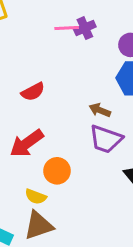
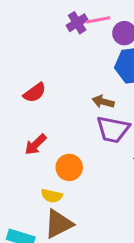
pink line: (67, 28) -> (98, 20), moved
red arrow: (27, 143) -> (36, 144), size x0.7

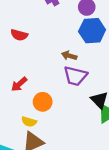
red semicircle: (35, 93) -> (19, 35), moved, turned 49

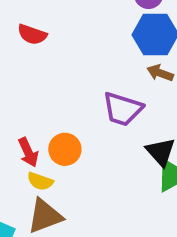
brown arrow: (69, 56) -> (160, 73), moved
red arrow: (19, 84) -> (28, 152), moved, turned -77

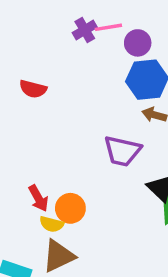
orange circle: (65, 149) -> (70, 208), moved

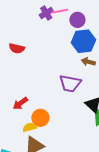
red arrow: (38, 198) -> (20, 103), moved, turned 84
yellow semicircle: (52, 224) -> (30, 127), turned 152

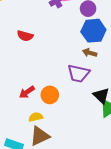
brown arrow: (88, 62) -> (90, 53), moved
orange circle: (40, 118) -> (50, 95), moved

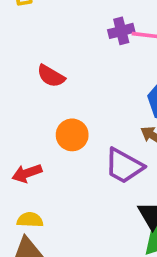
orange circle: (50, 95) -> (72, 135), moved

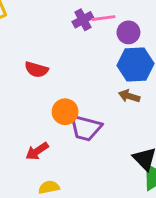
purple trapezoid: (124, 166) -> (86, 128), moved

